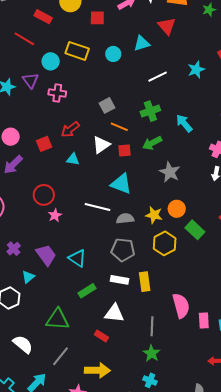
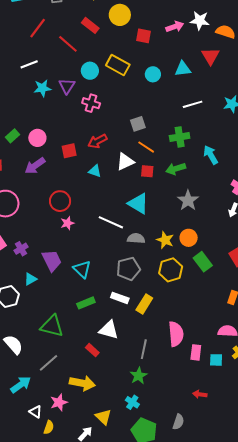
gray pentagon: (123, 250) -> (128, 269), turned -30
yellow rectangle: (145, 282) -> (144, 304), turned 30

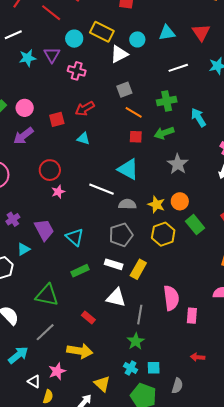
red triangle: (211, 56) -> (201, 32), moved
white triangle: (125, 162) -> (119, 54), moved
white triangle: (109, 330) -> (116, 298), moved
cyan square: (216, 360) -> (154, 368), moved

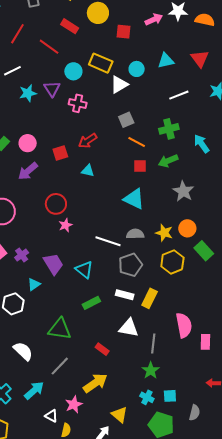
white line: (101, 189) -> (108, 241), moved
yellow arrow: (80, 351) -> (95, 383), turned -40

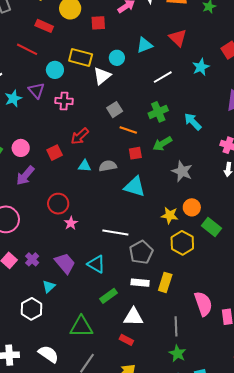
gray semicircle: (135, 234) -> (108, 166), moved
white triangle: (129, 328) -> (133, 317), moved

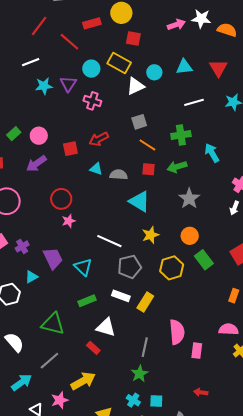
red square: (98, 23) -> (133, 38), moved
red rectangle: (44, 26) -> (92, 23), turned -54
yellow star: (170, 215) -> (150, 235), moved, turned 30

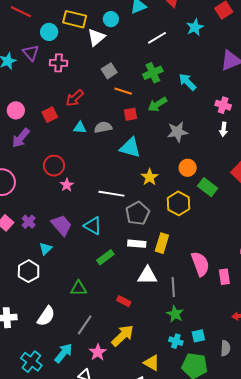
gray star: (189, 198) -> (177, 132), turned -30
green triangle: (53, 324) -> (78, 288), size x0.7
white triangle: (106, 327) -> (147, 276), moved
white semicircle: (14, 342) -> (46, 316), turned 90
pink star: (60, 400) -> (98, 352), moved

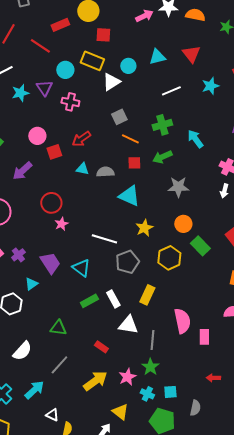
pink circle: (16, 110) -> (37, 136), moved
white rectangle: (137, 244) -> (113, 299), moved, turned 48
pink star: (98, 352) -> (127, 377), moved

